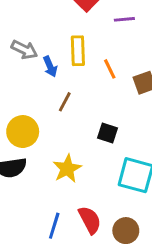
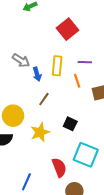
purple line: (124, 19) -> (85, 62), moved
yellow star: (67, 169) -> (40, 132), moved
red semicircle: (90, 220) -> (59, 168), moved

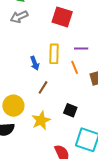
red square: (67, 29) -> (62, 17), turned -30
gray arrow: (21, 60) -> (19, 17), moved, turned 126

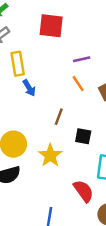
yellow rectangle: (54, 54) -> (18, 64), moved
brown line: (43, 87) -> (59, 117), moved

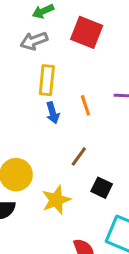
red square: (51, 26) -> (87, 32), moved
orange line: (78, 84) -> (85, 105), moved

